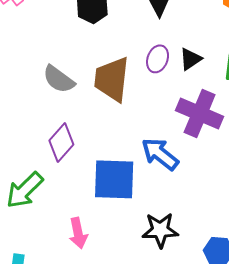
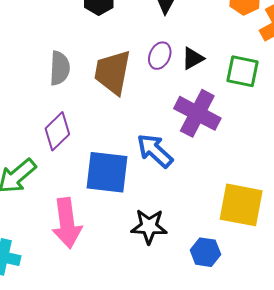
gray semicircle: (59, 79) -> (60, 68), turned -128
pink arrow: (78, 233) -> (67, 223), size x1.6

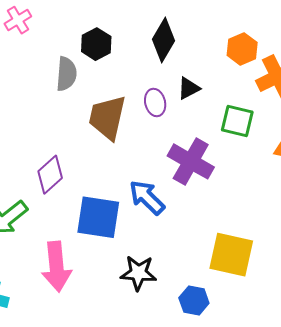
purple ellipse: (160, 56) -> (155, 102), turned -40
black triangle: (193, 58) -> (189, 88), moved
gray semicircle: (60, 68) -> (66, 74), moved

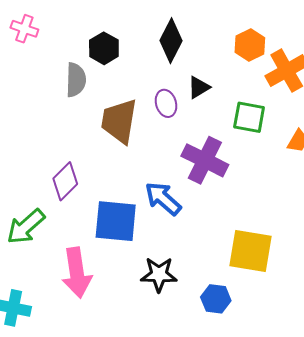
pink cross: (18, 20) -> (24, 29), turned -36

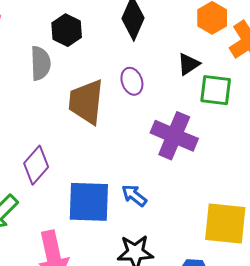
black triangle: (199, 87) -> (189, 64), moved
blue arrow: (163, 199) -> (134, 195), moved, size x0.7

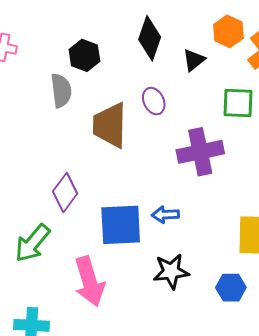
black triangle: (189, 64) -> (194, 60), moved
purple cross: (174, 136) -> (200, 152), turned -30
blue arrow: (134, 195) -> (165, 215), turned -36

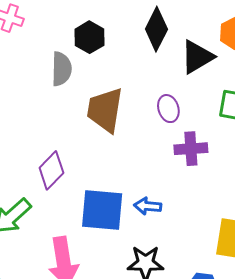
black triangle: (194, 60) -> (197, 57), size x1.5
purple ellipse: (154, 101) -> (168, 109), moved
purple cross: (200, 152) -> (191, 149), size x0.7

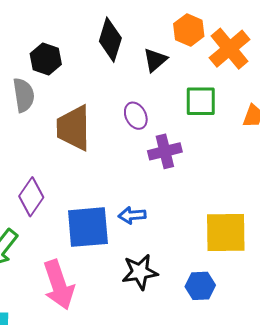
black triangle: (197, 57) -> (155, 60), size x0.7

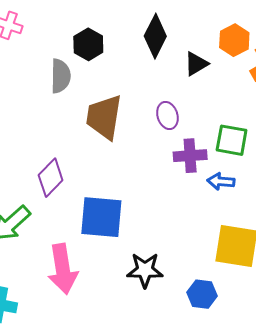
green square: (201, 101) -> (232, 140), moved
blue arrow: (132, 215) -> (221, 181), moved

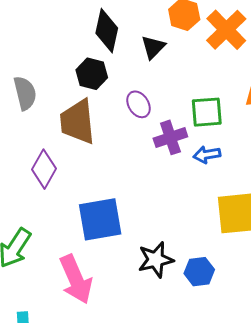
black hexagon: (88, 44) -> (92, 74), moved
purple diamond: (51, 178) -> (44, 169), moved
blue hexagon: (202, 294) -> (199, 272), moved

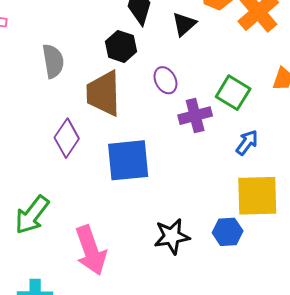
green square: (207, 112) -> (233, 93), turned 32
blue arrow: (207, 155) -> (247, 143), moved, turned 132
blue square: (100, 219) -> (128, 160), moved
blue hexagon: (199, 272) -> (228, 232), moved

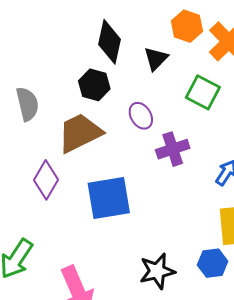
brown trapezoid: (103, 93) -> (80, 133), turned 69
green square: (233, 93) -> (203, 92), moved

